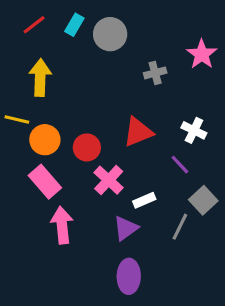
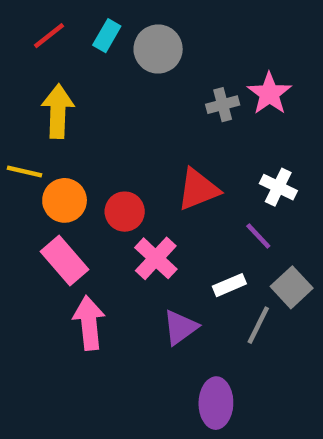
pink star: (202, 54) -> (269, 94), moved
white rectangle: (144, 200) -> (229, 285), moved
purple ellipse: (129, 276) -> (216, 403), moved

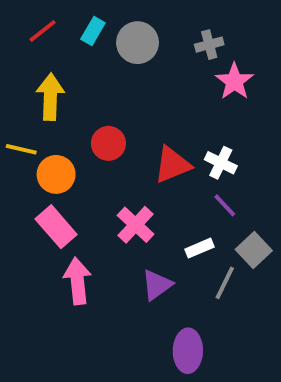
gray cross: (223, 105) -> (209, 45), moved
white cross: (278, 187) -> (221, 163), moved
red circle: (125, 212) -> (108, 143), moved

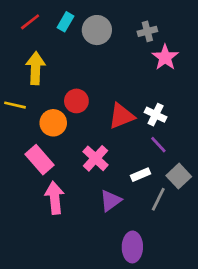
orange circle: (56, 174) -> (53, 123), moved

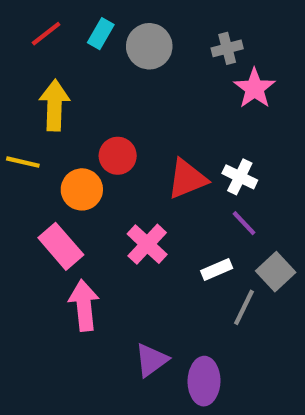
purple triangle: (111, 201) -> (151, 360), moved

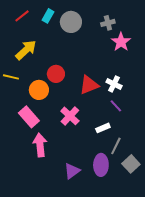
yellow arrow: (54, 105) -> (26, 50), turned 45
gray square: (276, 272) -> (131, 164), moved
purple ellipse: (204, 381) -> (101, 165), moved

